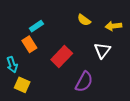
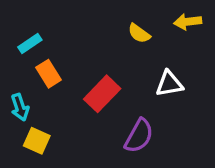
cyan rectangle: (36, 26) -> (30, 44), moved
yellow arrow: (113, 26) -> (188, 22), moved
white triangle: (102, 50) -> (169, 84), turned 42

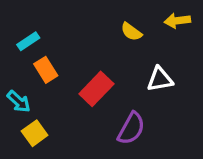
cyan arrow: (20, 107) -> (19, 101), turned -30
yellow square: (37, 141) -> (35, 133), turned 30

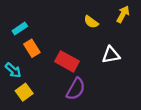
yellow arrow: (177, 21) -> (123, 14), turned 126
red rectangle: (96, 89) -> (67, 61), turned 75
purple semicircle: (131, 128) -> (76, 89), moved

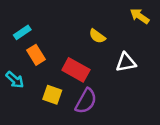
yellow arrow: (123, 14) -> (140, 16), turned -84
yellow semicircle: (91, 22) -> (97, 36), moved
yellow square: (24, 92) -> (52, 95), moved, turned -35

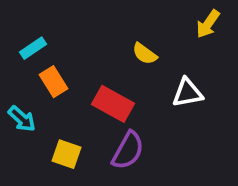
yellow arrow: (140, 16) -> (208, 24), turned -90
yellow square: (52, 95) -> (67, 154), moved

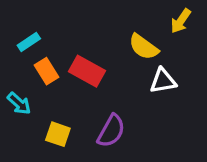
yellow semicircle: (145, 54) -> (144, 47), moved, size x1.4
red rectangle: (113, 104) -> (87, 71), moved

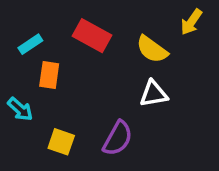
orange rectangle: (47, 71) -> (49, 75), turned 40
red rectangle: (87, 71) -> (92, 36), moved
white triangle: (163, 81) -> (154, 94), moved

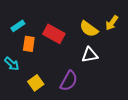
yellow arrow: (191, 22) -> (112, 23), moved
red rectangle: (92, 36) -> (54, 34), moved
yellow square: (61, 142) -> (36, 83), turned 35

